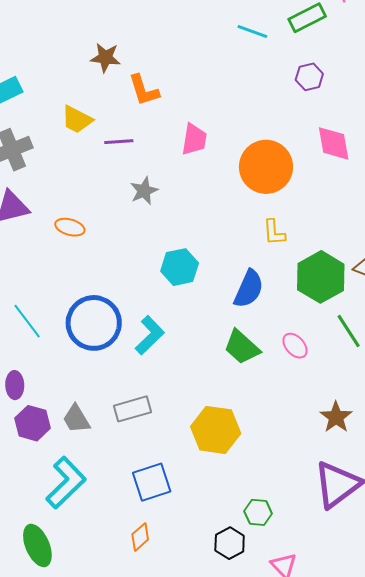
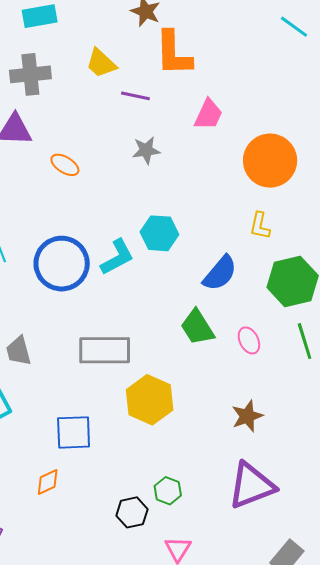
orange L-shape: (144, 90) -> (173, 53), size x1.4
cyan L-shape: (150, 335) -> (117, 257), moved
gray rectangle: (133, 409) -> (105, 350), moved, size x1.4
brown star: (336, 417) -> (247, 416), moved

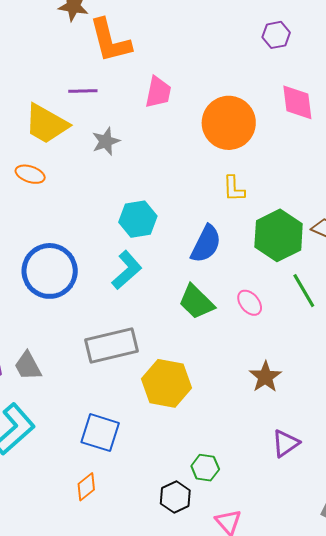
yellow trapezoid: (101, 63) -> (46, 124), moved, size x1.4
cyan L-shape: (117, 257) -> (127, 270), moved
blue square: (74, 432) -> (100, 433), turned 33
purple triangle: (252, 486) -> (286, 443), size x0.6

